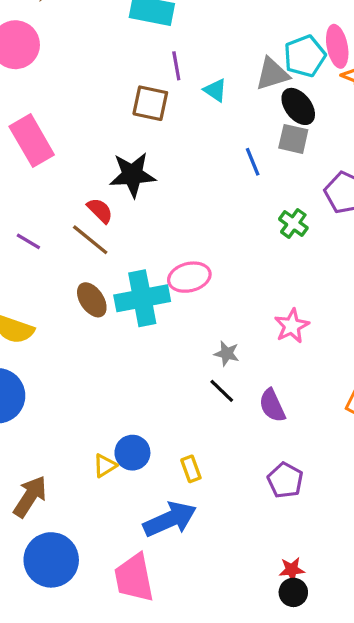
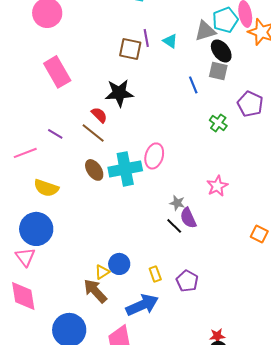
purple line: (176, 66) -> (146, 38), moved
pink ellipse: (189, 277) -> (154, 156), turned -60
purple semicircle: (272, 406) -> (188, 218), moved
purple pentagon: (285, 480) -> (187, 281), moved
brown arrow: (30, 497) -> (95, 291), moved, turned -76

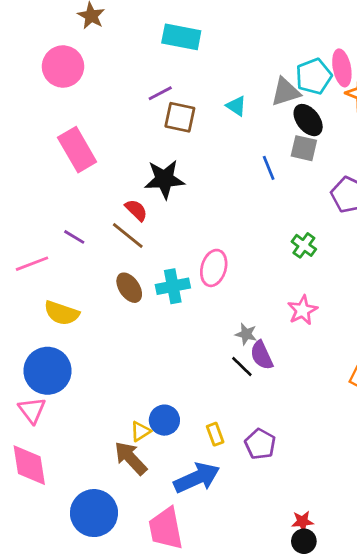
purple line: (146, 38) -> (160, 93), moved, turned 72
green cross: (218, 123) -> (304, 245), moved
cyan cross: (125, 169) -> (173, 286), size x0.7

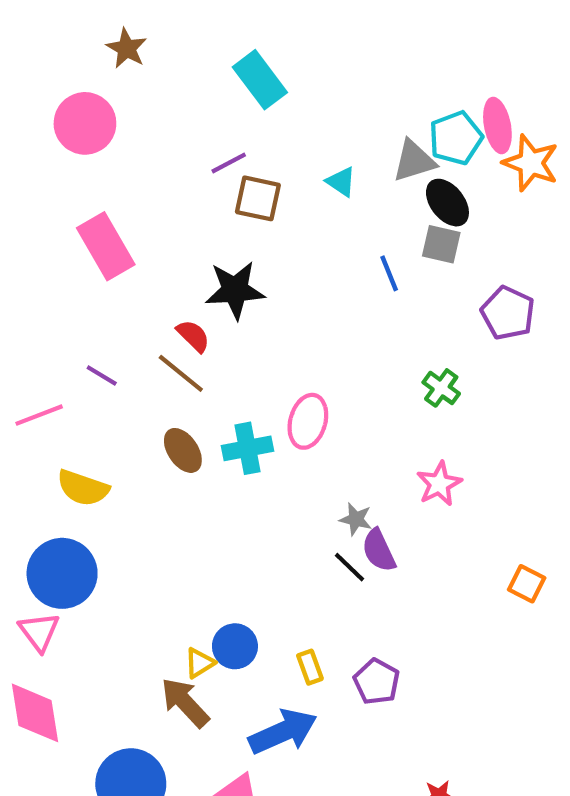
cyan rectangle: (181, 37) -> (260, 80), turned 42

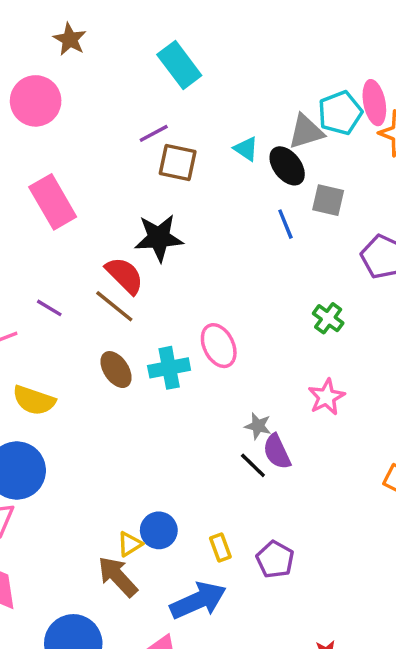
black ellipse: (447, 203) -> (287, 166), moved
red semicircle: (193, 336) -> (125, 275), size x1.4
pink ellipse: (308, 421) -> (219, 346), turned -42

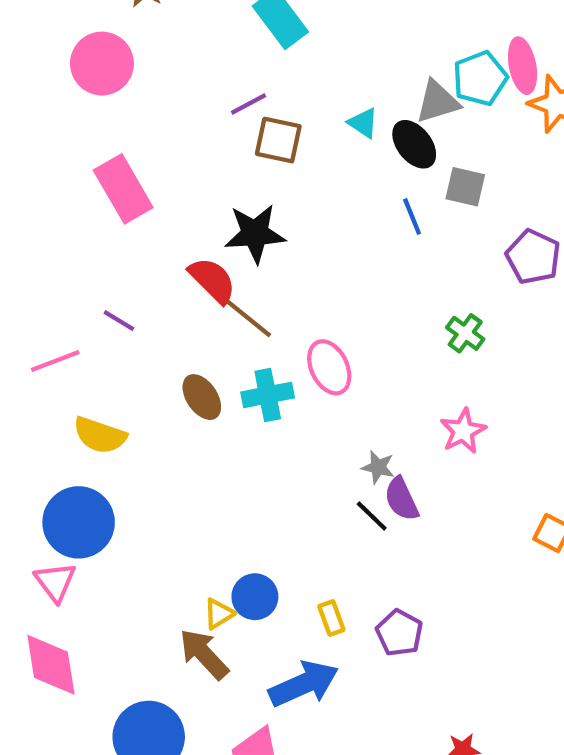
brown line: (114, 306) -> (249, 318), moved

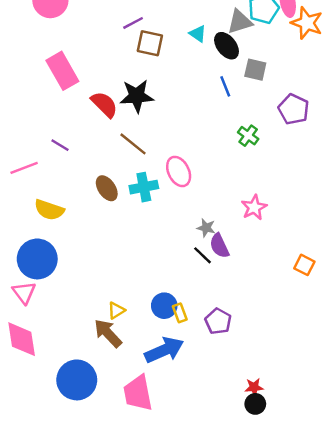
red semicircle: (212, 280) -> (104, 104), moved
green cross: (465, 333) -> (248, 136), moved
blue circle: (255, 597) -> (164, 306), moved

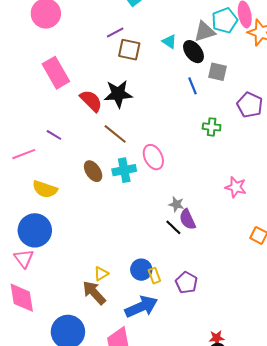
green cross: (248, 136) -> (212, 127), turned -30
pink star: (254, 207) -> (236, 187), moved, turned -30

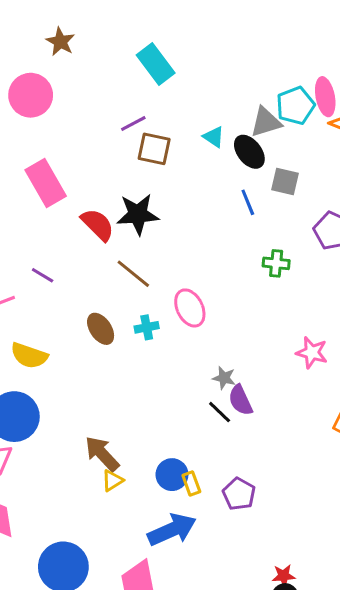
cyan cross: (124, 170) -> (147, 327), size x0.7
brown arrow: (94, 293) -> (102, 454), moved

